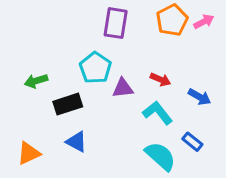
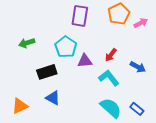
pink arrow: (204, 22) -> (141, 23), moved
red arrow: (160, 79) -> (111, 55), turned 104
green arrow: (36, 81) -> (27, 43), moved
blue rectangle: (192, 142) -> (137, 109), moved

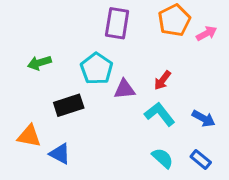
blue arrow: (138, 67) -> (204, 118), moved
blue triangle: (53, 98) -> (60, 154), moved
orange triangle: (20, 106) -> (29, 136), moved, turned 36
cyan semicircle: (111, 108) -> (163, 158), size x0.7

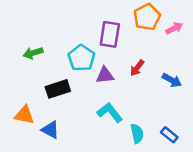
purple rectangle: (117, 23) -> (110, 34), moved
cyan L-shape: (160, 114) -> (110, 112), moved
blue arrow: (204, 118) -> (172, 80), moved
cyan semicircle: (163, 158) -> (137, 134), turned 36

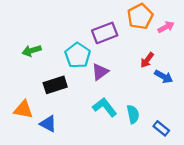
purple rectangle: (110, 34) -> (105, 33), turned 60
red arrow: (137, 68) -> (147, 60), moved
purple triangle: (105, 75) -> (100, 72), turned -30
cyan semicircle: (137, 134) -> (133, 114), moved

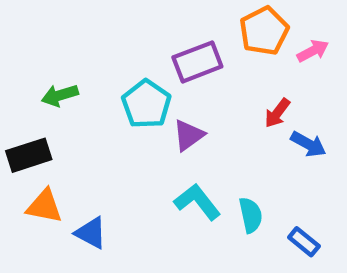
black rectangle: (55, 85) -> (29, 155), moved

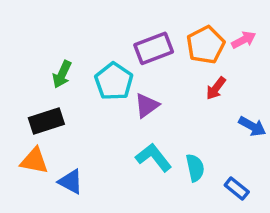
orange pentagon: (264, 31) -> (206, 45), moved
green arrow: (60, 95) -> (62, 74), moved, turned -48
blue arrow: (308, 144) -> (252, 126), moved
black rectangle: (29, 155) -> (46, 121), moved

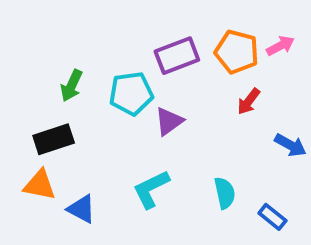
orange pentagon: (206, 45) -> (237, 52), turned -30
cyan pentagon: (114, 81) -> (131, 93), turned 30
cyan L-shape: (154, 157) -> (151, 189), moved, turned -78

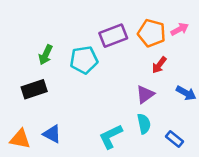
purple triangle: (169, 121) -> (145, 94), moved
orange triangle: (40, 185) -> (20, 139), moved
cyan L-shape: (151, 189) -> (111, 136), moved

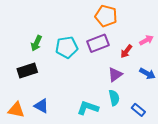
pink arrow: (180, 29) -> (146, 40), moved
orange pentagon: (152, 33) -> (106, 16), moved
purple rectangle: (113, 36) -> (98, 43), moved
cyan L-shape: (111, 136) -> (88, 108), turned 45

